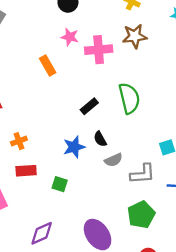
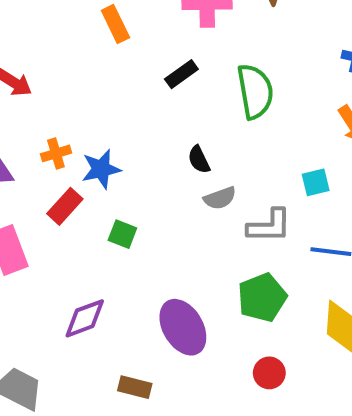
black rectangle: (89, 106) -> (181, 74), moved
blue star: (74, 147) -> (101, 169), moved
red rectangle: (26, 171) -> (65, 206), turned -48

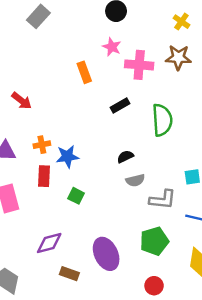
black semicircle: (199, 160) -> (125, 157), turned 84
red rectangle: (65, 206) -> (44, 176), turned -45
brown rectangle: (135, 387) -> (69, 274), moved

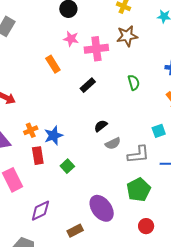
green semicircle: (162, 120) -> (134, 83), moved, size x0.6
green square: (76, 196) -> (67, 166), turned 32
purple diamond: (49, 243) -> (40, 211), moved
brown rectangle: (69, 274) -> (75, 231), turned -35

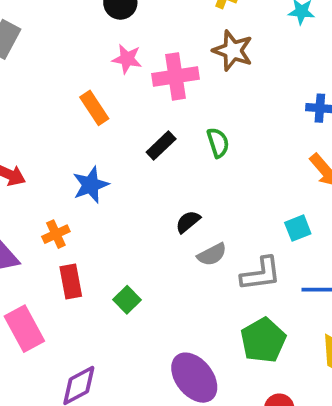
brown star: (127, 36) -> (233, 51), turned 30
green semicircle: (134, 83) -> (218, 143), moved
blue star: (54, 136) -> (91, 185), moved

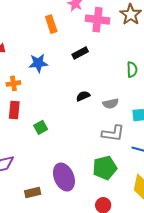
green semicircle: (218, 143) -> (132, 70), moved
gray semicircle: (212, 254) -> (111, 103), moved

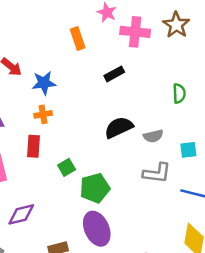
blue star: (38, 63) -> (44, 83), moved
orange cross: (13, 83) -> (43, 114), moved
black semicircle: (83, 96) -> (119, 127), size x1.6
green pentagon: (105, 168) -> (95, 188), moved

